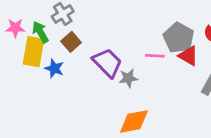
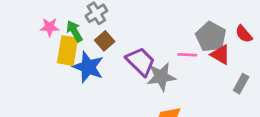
blue star: (54, 68) -> (88, 67), size x1.6
gray star: (128, 78) -> (161, 77), size x1.5

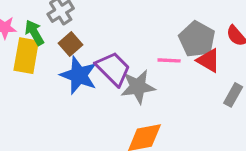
blue star: (88, 67) -> (79, 75), moved

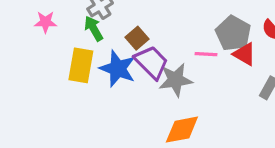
green arrow: (34, 33) -> (94, 28), moved
brown square: (71, 44) -> (137, 38), moved
yellow rectangle: (26, 56) -> (81, 65), moved

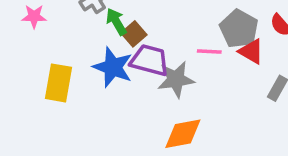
green arrow: (94, 28) -> (116, 22), moved
purple trapezoid: (151, 62) -> (150, 60), turned -30
yellow rectangle: (81, 65) -> (59, 83), moved

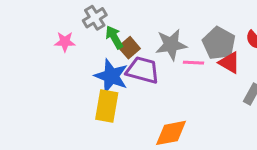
pink star: (34, 16) -> (65, 42), moved
gray star: (176, 79) -> (171, 45), moved
yellow rectangle: (59, 83) -> (107, 106), moved

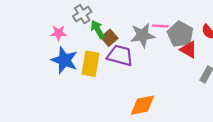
pink line: (193, 63) -> (160, 26), moved
blue star: (111, 76) -> (64, 60), moved
yellow rectangle: (107, 106) -> (90, 64), moved

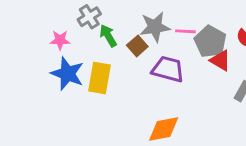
gray star: (143, 35) -> (155, 27), moved
brown square: (109, 38) -> (137, 46), moved
purple trapezoid: (120, 55) -> (168, 69), moved

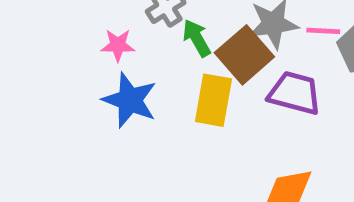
brown square: (137, 46) -> (244, 55), size x1.6
yellow rectangle: (99, 78) -> (213, 100), moved

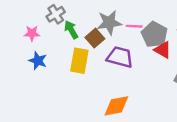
brown square: (244, 55) -> (95, 38), size x0.7
blue star: (130, 100) -> (38, 61), size x0.7

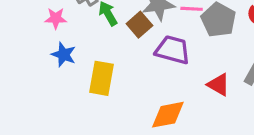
red triangle: (163, 50) -> (218, 85), moved
yellow rectangle: (79, 61) -> (102, 78), moved

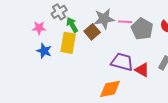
purple trapezoid: (173, 50) -> (122, 62), moved
yellow rectangle: (102, 78) -> (68, 43), moved

